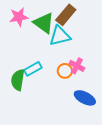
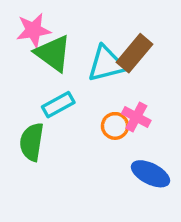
brown rectangle: (66, 15) -> (135, 53), moved
green triangle: (44, 23) -> (53, 53), moved
cyan rectangle: (33, 69) -> (58, 105), moved

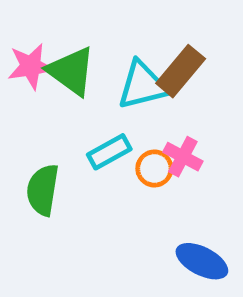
pink star: (33, 30) -> (31, 66), moved
cyan rectangle: (58, 105) -> (109, 152), moved
blue ellipse: (150, 174) -> (202, 261), moved

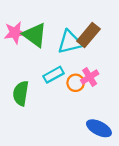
pink cross: (183, 157) -> (90, 77), turned 30

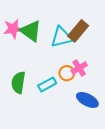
cyan rectangle: (53, 75) -> (47, 85), moved
blue ellipse: (99, 128) -> (87, 100), moved

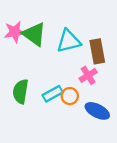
brown rectangle: (78, 31) -> (97, 51), moved, turned -50
orange circle: (67, 73) -> (70, 96), moved

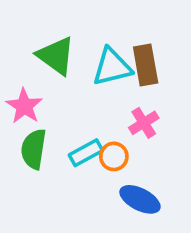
pink star: (15, 32) -> (24, 106), moved, turned -30
brown rectangle: (97, 51) -> (146, 65), moved
blue ellipse: (97, 111) -> (140, 199), moved

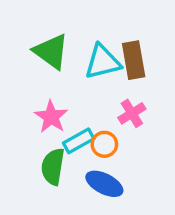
pink star: (24, 106) -> (51, 117), moved
green semicircle: (34, 149) -> (53, 167), moved
blue ellipse: (140, 199) -> (104, 184), moved

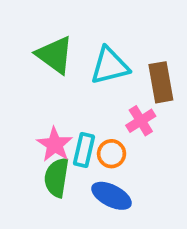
brown rectangle: (134, 60) -> (161, 82), moved
pink star: (51, 117) -> (55, 145), moved
cyan rectangle: (79, 141) -> (84, 150), turned -48

